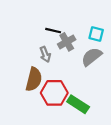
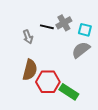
gray cross: (67, 42) -> (64, 23), moved
gray arrow: (45, 54) -> (28, 37), moved

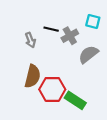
gray cross: (64, 23) -> (70, 36), moved
cyan square: (85, 30) -> (93, 21), moved

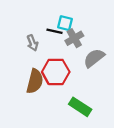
cyan square: (93, 21) -> (65, 23), moved
red hexagon: (52, 89) -> (56, 72), moved

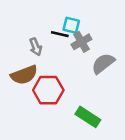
red hexagon: (56, 72) -> (48, 90), moved
brown semicircle: (35, 81) -> (24, 75), moved, turned 55

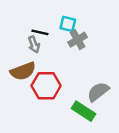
black line: (60, 34) -> (40, 32), moved
gray semicircle: (103, 63) -> (98, 92), moved

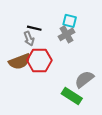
cyan square: (68, 24) -> (70, 21), moved
red hexagon: (46, 86) -> (39, 60), moved

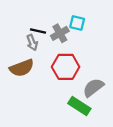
gray cross: (67, 34) -> (60, 33), moved
red hexagon: (39, 60) -> (66, 67), moved

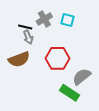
black line: (38, 31) -> (25, 27), moved
gray cross: (60, 33) -> (44, 19), moved

